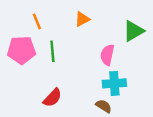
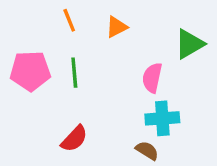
orange line: (37, 21) -> (69, 20), moved

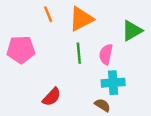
orange triangle: (117, 27) -> (81, 19), size x1.6
green line: (74, 73) -> (79, 53), moved

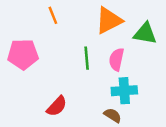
orange triangle: (81, 19) -> (109, 21), moved
green triangle: (132, 31) -> (145, 34), turned 40

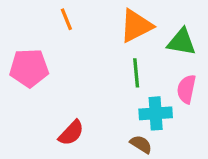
green line: (87, 58) -> (136, 73), moved
pink semicircle: (117, 59) -> (186, 89), moved

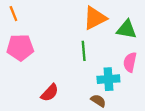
orange line: (66, 19) -> (13, 14), moved
green line: (136, 73) -> (84, 51), moved

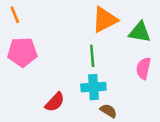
cyan cross: (108, 79) -> (93, 87), moved

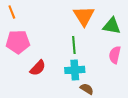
orange triangle: (105, 20) -> (84, 16), turned -35
red semicircle: (55, 102) -> (38, 68), moved

